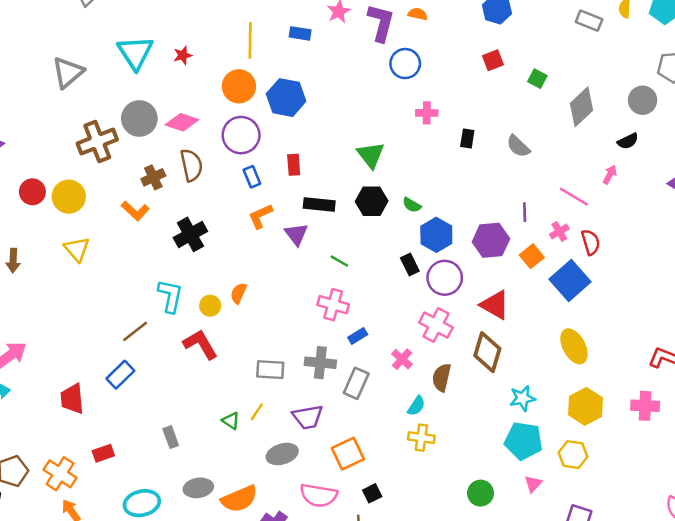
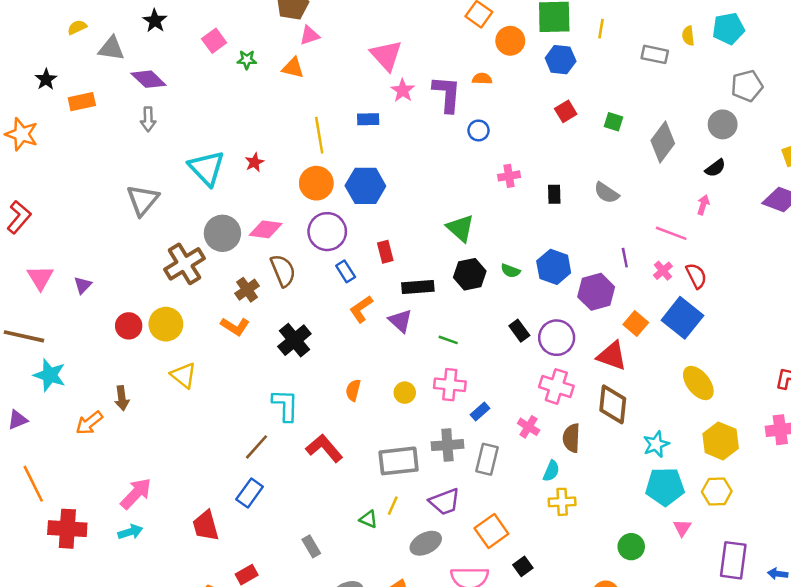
blue circle: (405, 64) -> (479, 130), size x0.7
blue hexagon: (436, 235) -> (554, 267), moved
orange square: (532, 256) -> (636, 323), moved
yellow circle: (210, 306) -> (405, 393), moved
gray rectangle: (270, 370) -> (399, 461), size x1.4

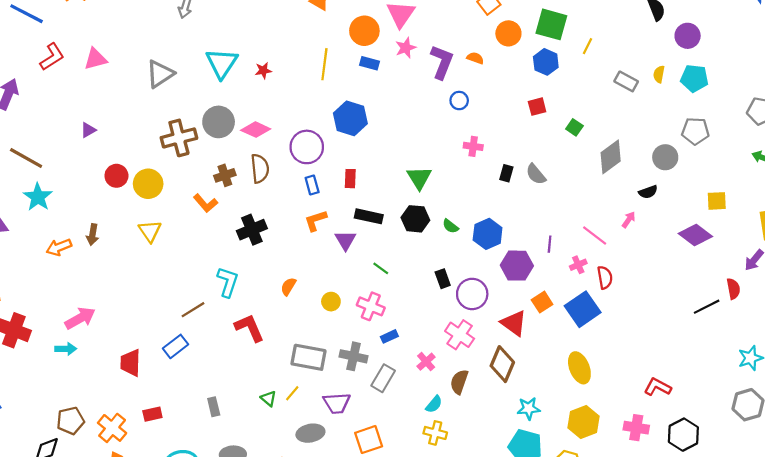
orange circle: (316, 183) -> (364, 31), moved
gray semicircle: (606, 193) -> (536, 174), moved
pink triangle: (40, 278) -> (95, 59), moved, turned 30

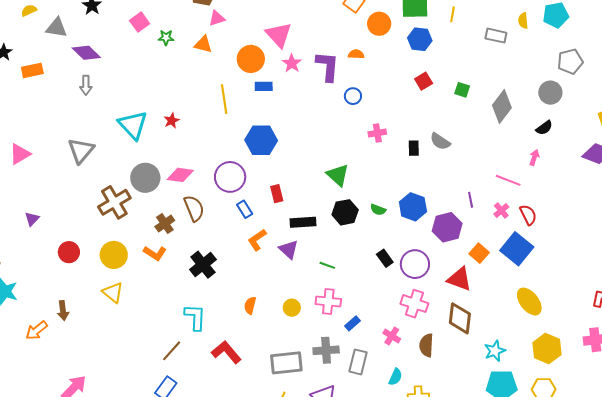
yellow circle: (148, 184) -> (114, 255), moved
cyan semicircle: (434, 404) -> (395, 377), moved

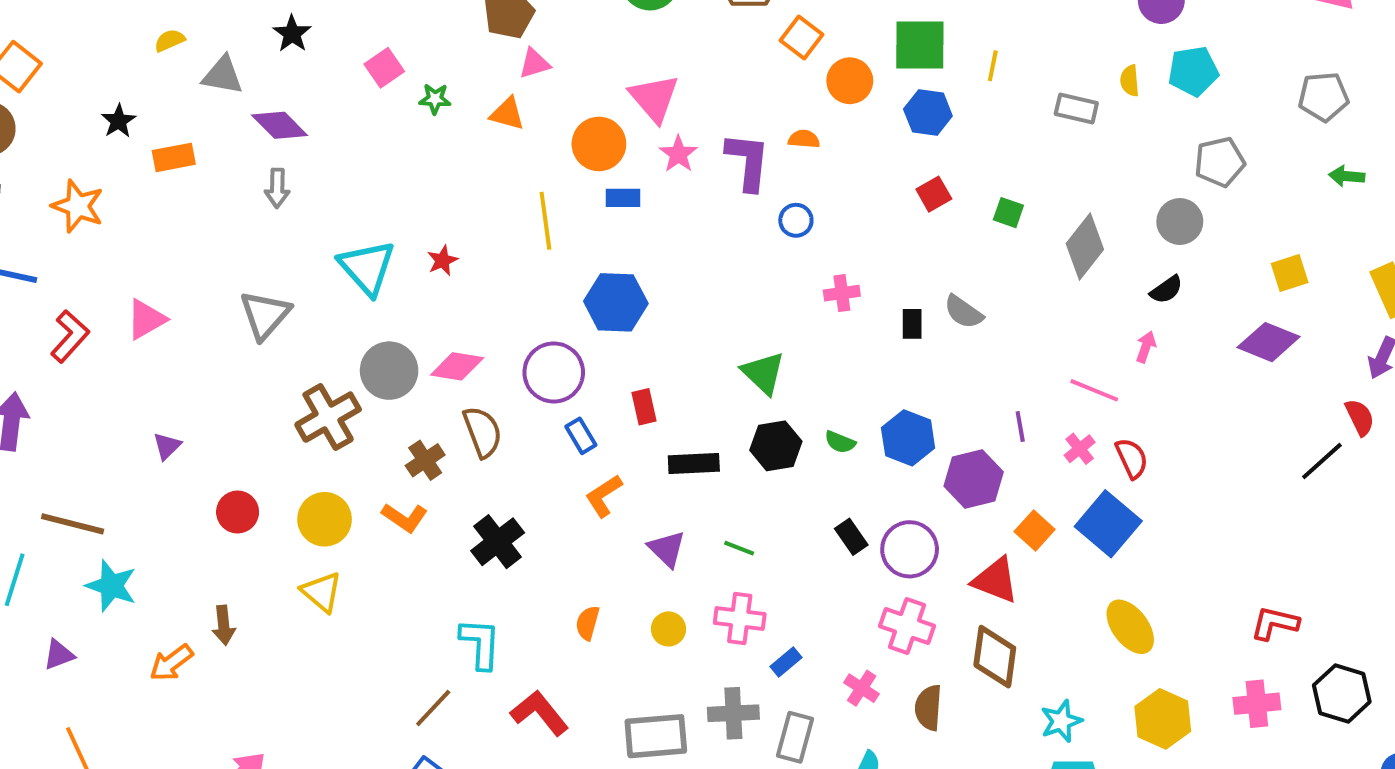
purple triangle: (289, 250) -> (667, 549), moved

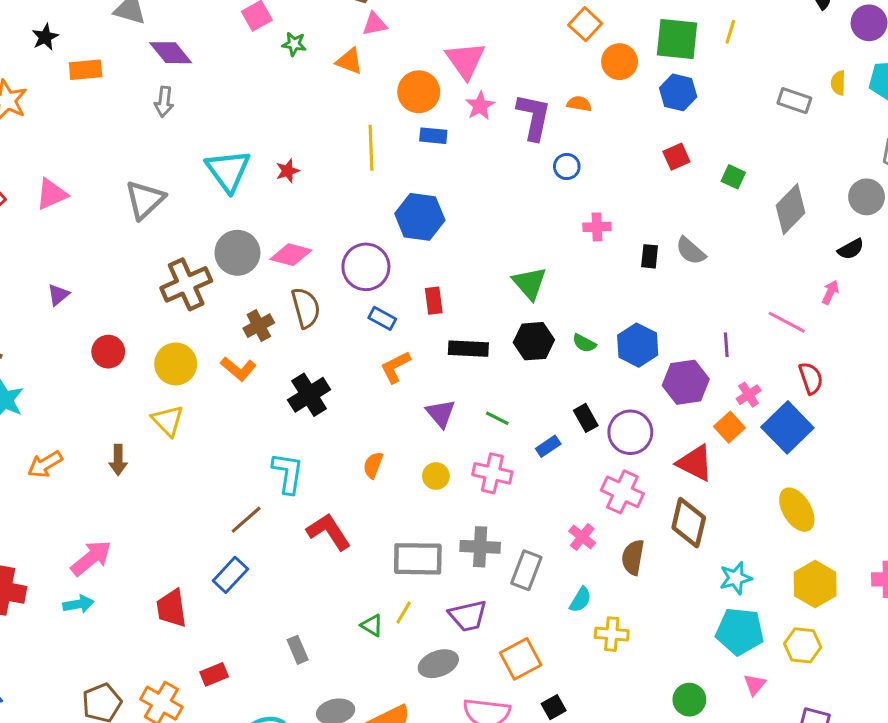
yellow line: (993, 66) -> (730, 32), moved
blue rectangle: (581, 436) -> (382, 318), turned -36
pink cross: (1080, 449) -> (749, 395), moved
brown arrow: (224, 625) -> (118, 460), moved
blue rectangle: (786, 662) -> (548, 446), moved

